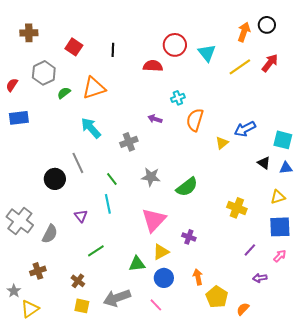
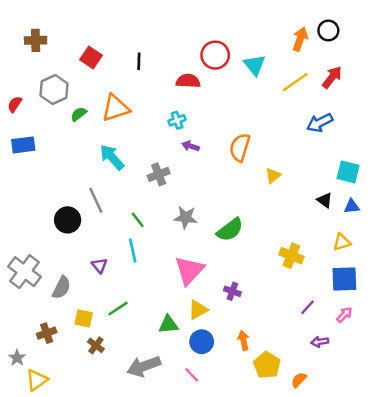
cyan cross: (178, 98) -> (177, 120), moved
blue arrow: (245, 129) -> (320, 123), moved
yellow square: (82, 306) -> (84, 318), moved

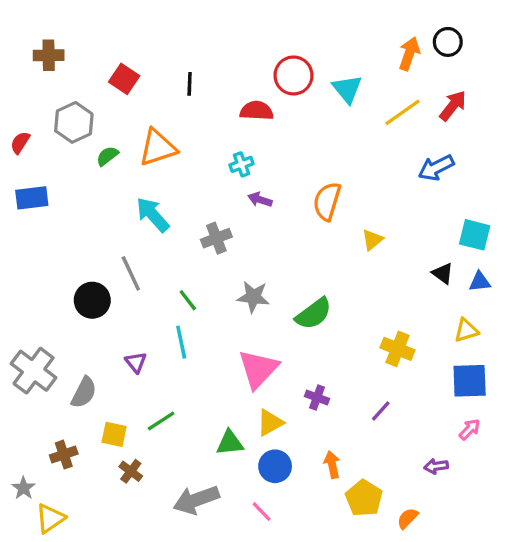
purple line: (307, 307) -> (381, 411), moved

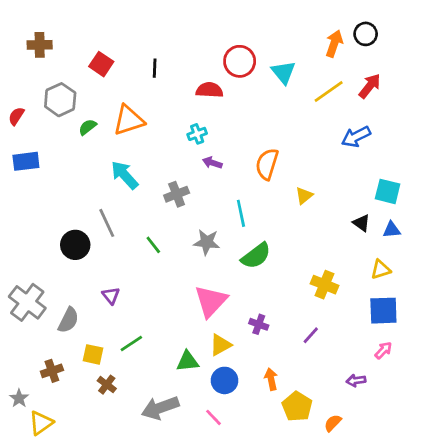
cyan line: (181, 342) -> (241, 213), moved

